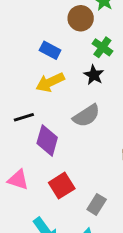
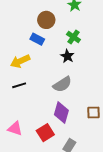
brown circle: (81, 18) -> (46, 20), moved
yellow arrow: (50, 82) -> (20, 61), moved
purple diamond: (47, 140) -> (61, 112), moved

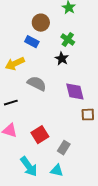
gray semicircle: (62, 84) -> (37, 84), moved, turned -120
black line: (19, 85) -> (11, 103), moved
purple diamond: (61, 112) -> (75, 92), moved, turned -30

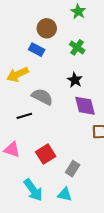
black star: (62, 59) -> (75, 80), moved
black line: (11, 103) -> (24, 116), moved

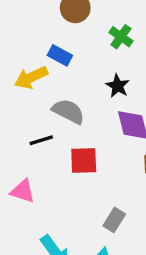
blue rectangle: (37, 50) -> (60, 55), moved
red square: (46, 154) -> (84, 161), moved, turned 30

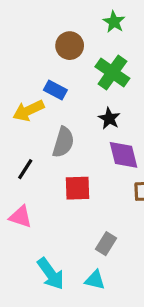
green cross: (121, 37) -> (112, 73), size x1.5
gray semicircle: (68, 111) -> (63, 142), turned 80
black line: (41, 140) -> (25, 169), moved, turned -40

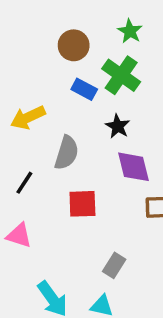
green star: (114, 22) -> (130, 31), moved
blue rectangle: (55, 90) -> (84, 89), moved

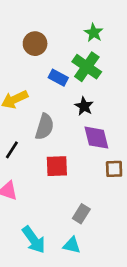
brown circle: (74, 45) -> (35, 44), moved

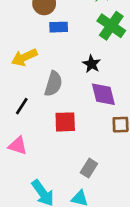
green cross: (87, 67) -> (111, 26), moved
blue rectangle: (58, 78) -> (59, 27), moved, turned -30

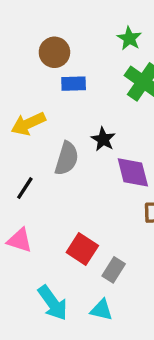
black star: (92, 64) -> (103, 139), moved
red square: (65, 122) -> (82, 249), moved, turned 35

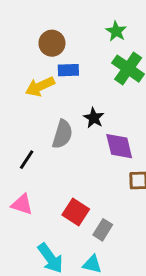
yellow arrow: (28, 124) -> (40, 86), moved

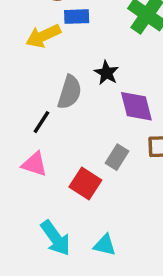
black line: (27, 160) -> (41, 122), moved
pink triangle: (22, 204) -> (34, 164), moved
gray rectangle: (103, 230) -> (117, 157), moved

